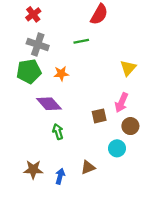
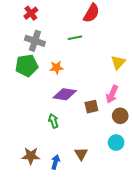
purple diamond: (49, 104) -> (65, 94), moved, turned -40
cyan circle: (117, 148) -> (116, 143), moved
brown triangle: (88, 167) -> (81, 154), turned -40

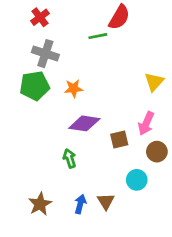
green line: (75, 38) -> (98, 36), moved
cyan circle: (116, 143) -> (137, 180), moved
brown star: (31, 156) -> (40, 204), turned -30
blue arrow: (55, 162) -> (80, 204), moved

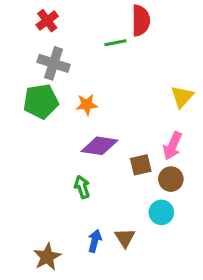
red semicircle: (119, 17) -> (141, 21), turned -30
brown circle: (157, 152) -> (171, 179), moved
brown star: (40, 204) -> (47, 257), moved

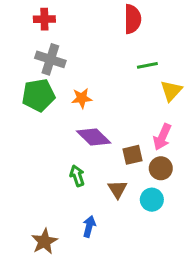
red cross: (47, 21) -> (44, 19), turned 36
green line: (115, 43) -> (147, 65), moved
purple diamond: (100, 146) -> (94, 137), turned 36
brown triangle: (125, 238) -> (118, 189), moved

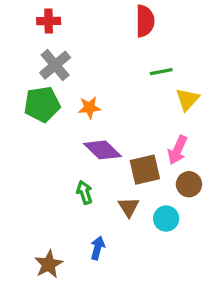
gray cross: (50, 59) -> (55, 65), turned 32
brown square: (132, 155) -> (145, 170), size x1.4
brown circle: (161, 168) -> (189, 184), moved

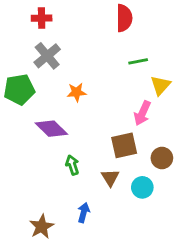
green pentagon: (42, 104) -> (19, 89), moved
purple diamond: (102, 150) -> (51, 129), moved
pink arrow: (178, 150) -> (142, 113), moved

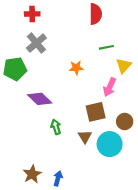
orange star: (77, 92) -> (76, 68), moved
cyan circle: (142, 187) -> (110, 144), size x1.5
blue arrow: (84, 213) -> (58, 178), moved

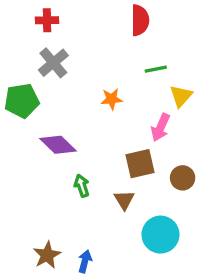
cyan circle: (110, 144) -> (160, 235), moved

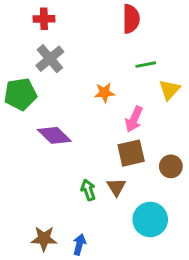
pink arrow: (160, 127) -> (134, 119), moved
green arrow: (82, 186) -> (88, 190), moved
brown star: (47, 255) -> (44, 239), turned 30

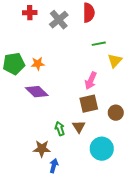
gray cross: (50, 59) -> (59, 20), moved
orange star: (104, 93) -> (38, 64), moved
brown star: (44, 239) -> (42, 149), moved

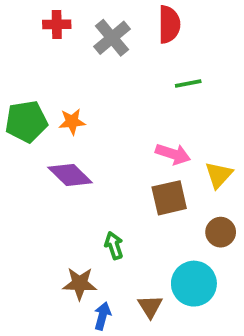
yellow triangle: (115, 61) -> (219, 175), moved
pink arrow: (91, 81) -> (173, 154), turned -96
brown circle: (116, 113) -> (221, 232), moved
brown triangle: (79, 127) -> (150, 306), moved

